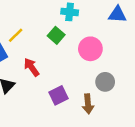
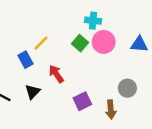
blue triangle: (117, 14) -> (139, 44), moved
pink circle: (90, 49) -> (104, 42), moved

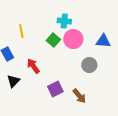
yellow line: (41, 43) -> (21, 31), moved, turned -56
gray circle: (127, 88) -> (89, 65), moved
brown arrow: (111, 109) -> (79, 96), turned -35

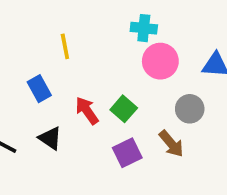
green square: (53, 40) -> (124, 109), moved
black triangle: (13, 81) -> (50, 138), turned -40
brown arrow: (79, 96) -> (171, 144), moved

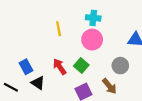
yellow line: (65, 46) -> (59, 29), moved
pink circle: (160, 61) -> (92, 40), moved
blue rectangle: (39, 89) -> (26, 67), moved

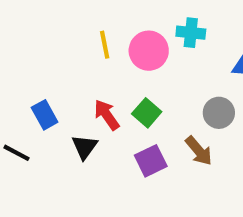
cyan cross: (93, 18) -> (191, 33), moved
pink circle: (92, 40) -> (149, 51), moved
black triangle: (38, 83) -> (85, 147), moved, turned 32

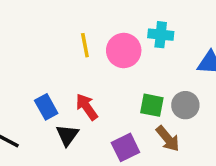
green square: (147, 113) -> (152, 105), moved, turned -30
blue rectangle: (45, 115) -> (46, 107), moved

